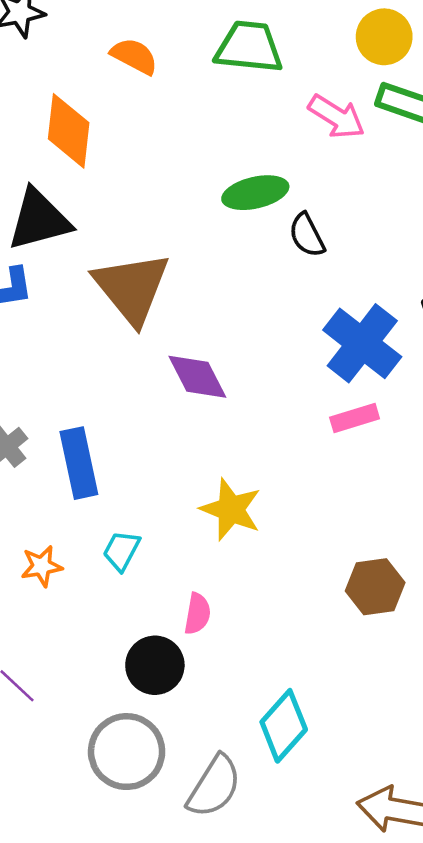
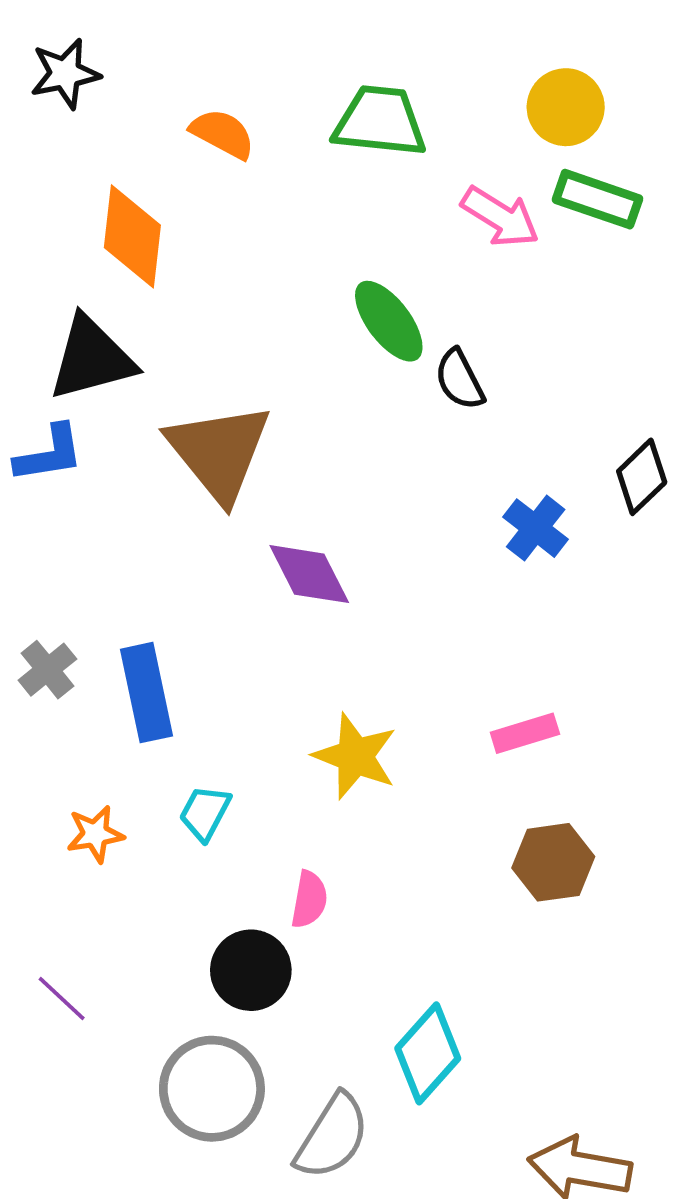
green ellipse: (255, 193) -> (389, 321), turned 66
blue cross: (362, 343) -> (536, 528), size x0.6
pink rectangle: (355, 418) -> (525, 733), moved

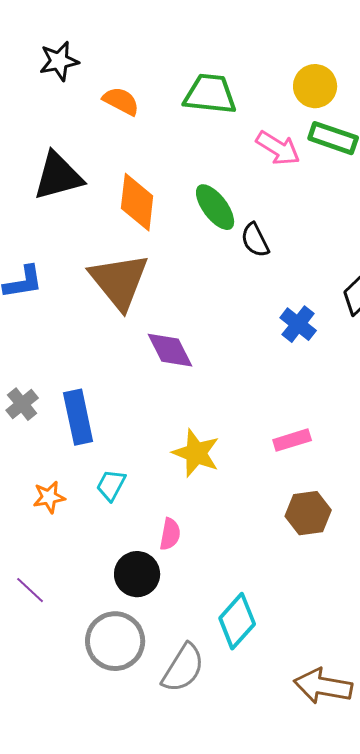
black star: (65, 74) -> (59, 61), moved
orange diamond: (132, 236) -> (137, 202), moved
black triangle: (92, 358) -> (58, 176), moved

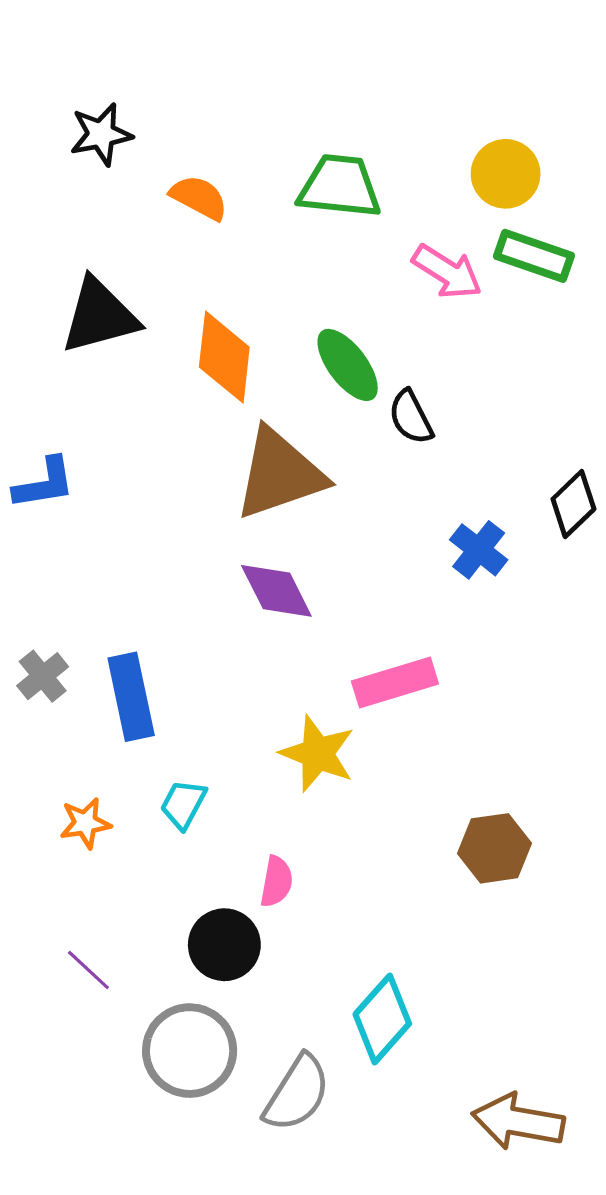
brown triangle: (119, 281) -> (280, 474), moved, turned 50
pink rectangle: (292, 440) -> (395, 682), moved, size x1.4
purple line: (30, 590) -> (88, 970), moved

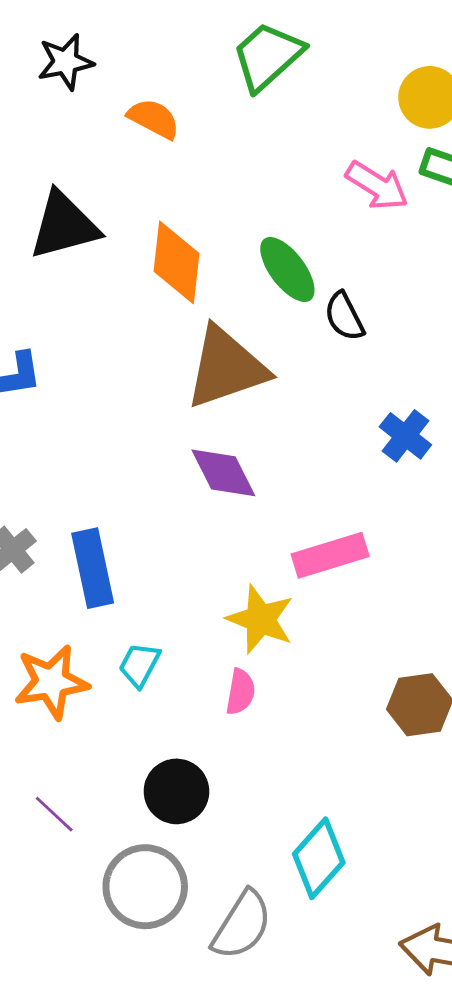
green trapezoid: (340, 186) -> (267, 56), moved, turned -48
orange star: (85, 823) -> (51, 682), size x1.6
pink semicircle: (276, 882) -> (240, 692), moved

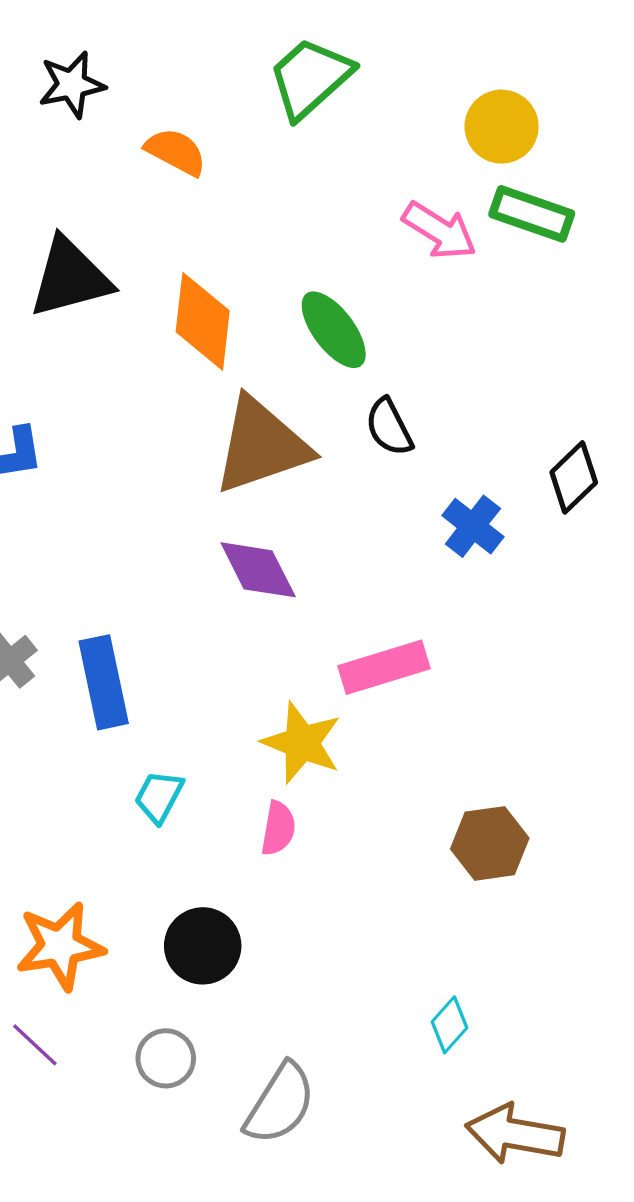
black semicircle: (344, 316) -> (389, 427), moved
orange star: (51, 682) -> (60, 946), moved
purple line: (54, 814) -> (35, 1045), moved
cyan diamond: (319, 858) -> (449, 1025), moved, size x0.6
gray circle: (145, 887) -> (166, 1058), size x0.6

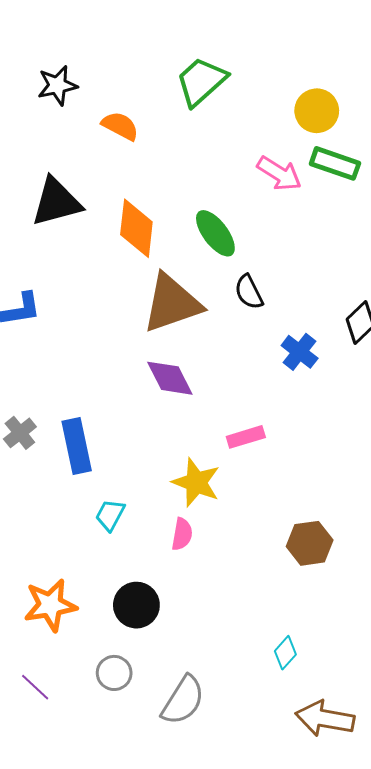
pink rectangle: (384, 667) -> (246, 437), size x0.7
purple line: (35, 1045) -> (35, 687), moved

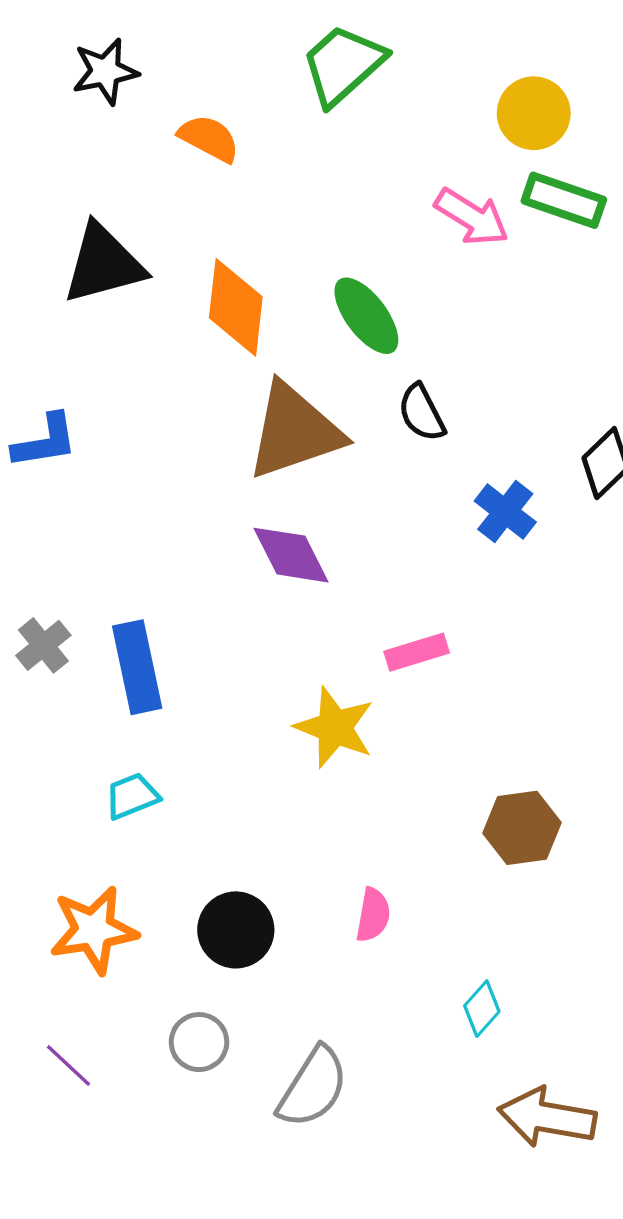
cyan trapezoid: (110, 515) -> (132, 796), moved, turned 40
pink semicircle: (182, 534) -> (373, 915), moved

